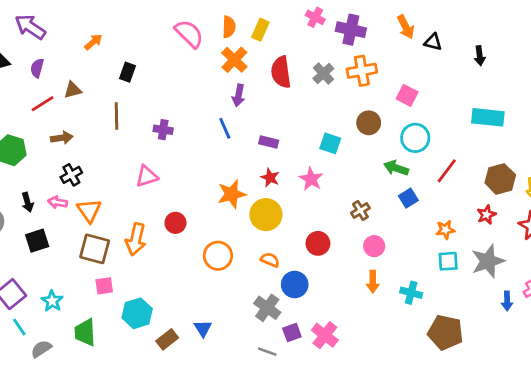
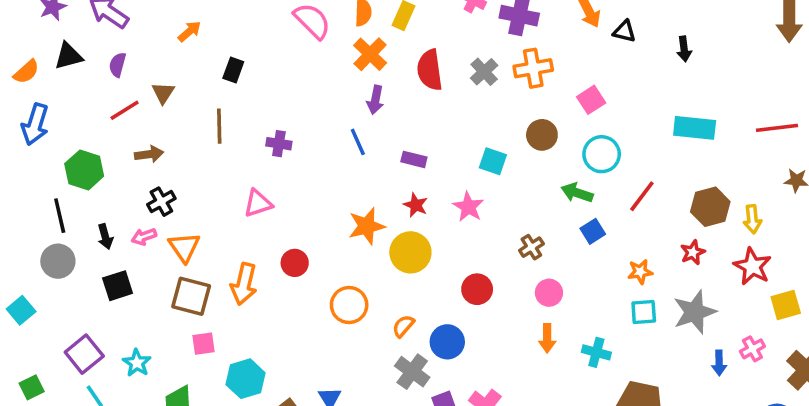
brown triangle: (73, 90) -> (163, 93), turned -42
pink square: (407, 95) -> (591, 100), turned 30
pink arrow: (58, 202) -> (144, 237), turned -30
orange semicircle: (270, 260) -> (403, 326), moved, turned -72

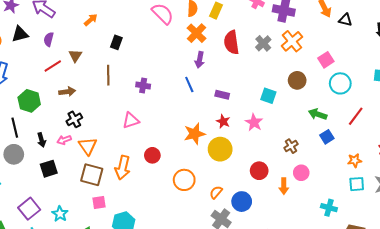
orange cross: (533, 68) -> (292, 41), turned -30
cyan circle: (602, 154) -> (340, 83), moved
orange arrow: (547, 338) -> (284, 186), moved

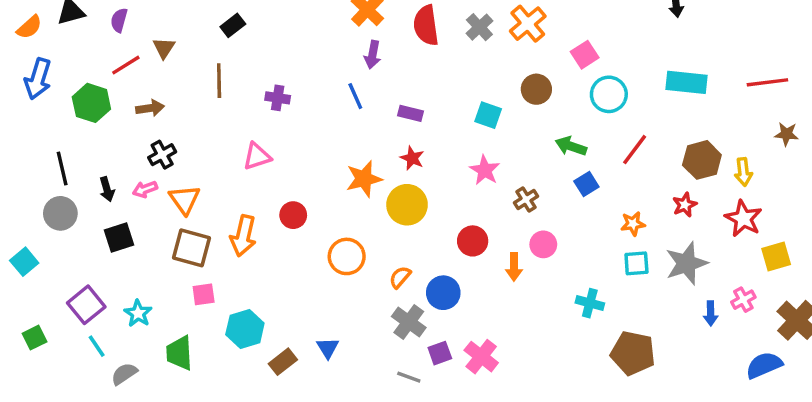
black rectangle: (116, 42) -> (233, 25), turned 32
green hexagon: (29, 101) -> (91, 103), moved
pink star: (254, 122) -> (485, 170), moved

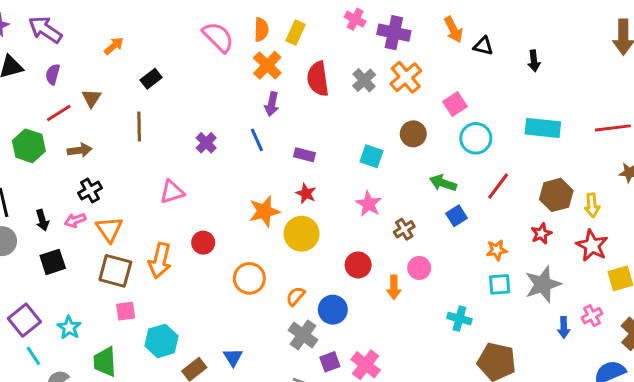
purple cross: (278, 98) -> (206, 143), moved, turned 36

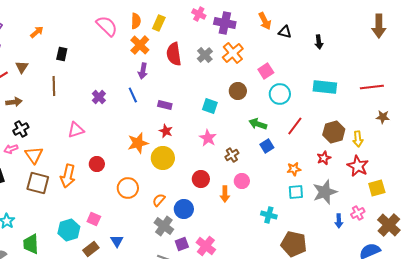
black rectangle: (151, 79) -> (62, 54), turned -40
pink square: (126, 311) -> (94, 219), moved, turned 32

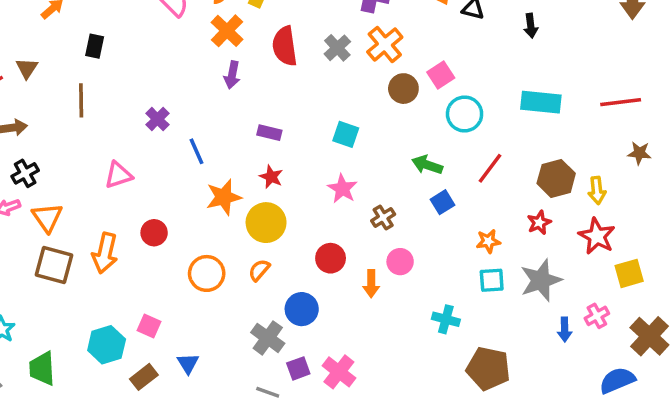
brown circle: (238, 91) -> (403, 89), moved
blue line: (133, 95) -> (196, 151), moved
orange semicircle: (159, 200) -> (259, 270), moved

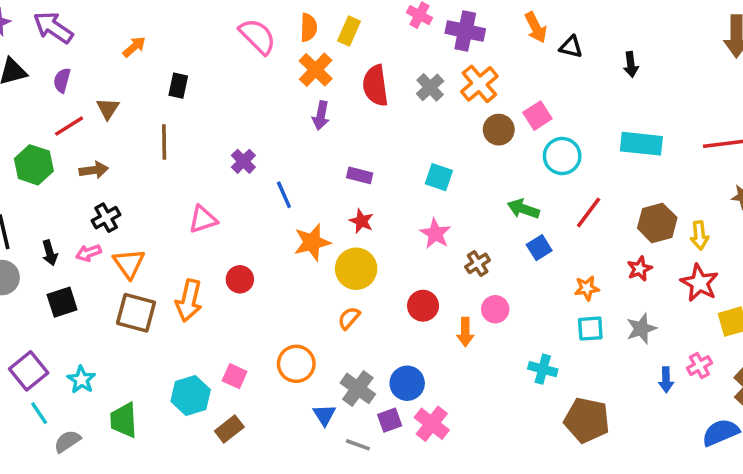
orange circle: (207, 273) -> (296, 364), moved
gray star: (541, 280) -> (641, 329), size x0.7
blue circle: (302, 309) -> (407, 383), moved
blue triangle: (188, 363) -> (324, 415), moved

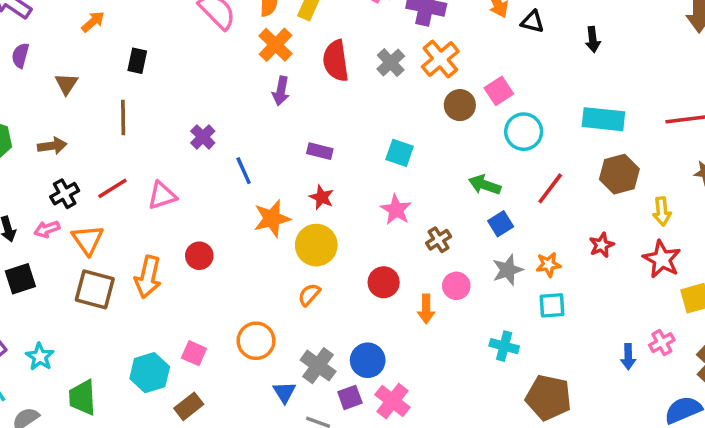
red line: (69, 126) -> (112, 188), moved
brown hexagon: (657, 223) -> (619, 174), moved
gray star: (641, 329) -> (508, 270), moved

